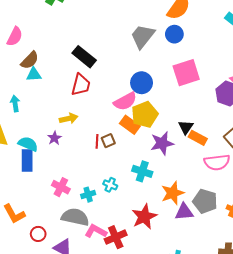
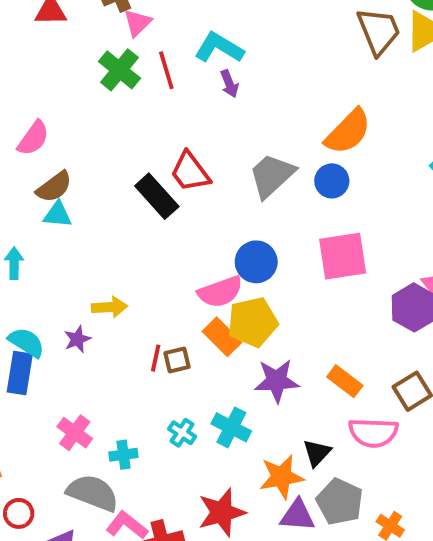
red trapezoid: (81, 85) -> (190, 172), moved, turned 120
black triangle: (186, 127) -> (317, 453), moved
cyan cross: (110, 185) -> (182, 433), moved

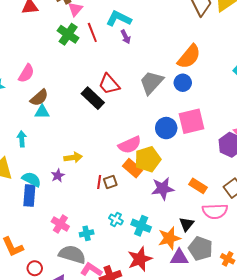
blue circle: (256, 262) -> (166, 128), moved
cyan cross: (231, 427) -> (141, 226), moved

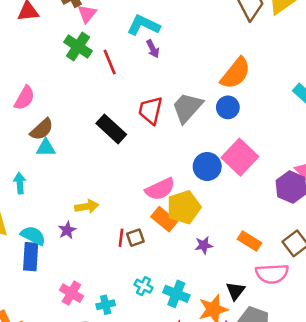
red line: (92, 32) -> (110, 62), moved
red trapezoid: (109, 84) -> (150, 110), moved, turned 55
pink square: (191, 121) -> (240, 157), turned -32
purple star: (163, 189) -> (204, 245), size x0.6

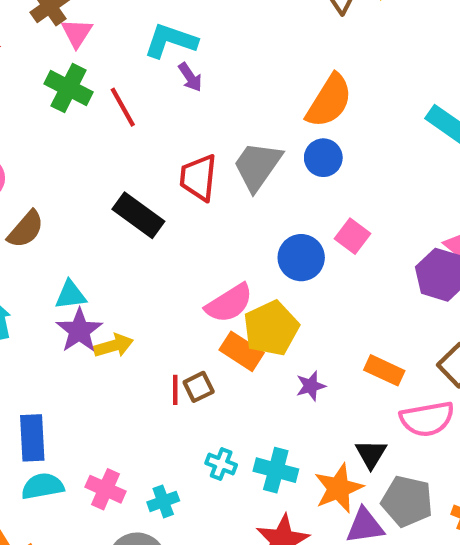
cyan triangle: (46, 148) -> (71, 295), moved
pink square: (240, 157) -> (352, 236), size x0.6
purple star: (67, 230) -> (79, 331), moved, size x1.5
cyan semicircle: (33, 236) -> (43, 486), moved, turned -30

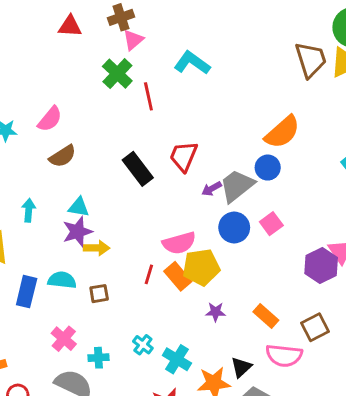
purple arrow: (190, 77) -> (212, 189), moved, turned 78
gray trapezoid: (257, 166) -> (237, 186), moved
brown square: (199, 387) -> (99, 294), moved
red line: (175, 390) -> (149, 274), moved
cyan semicircle: (43, 486) -> (62, 280), moved

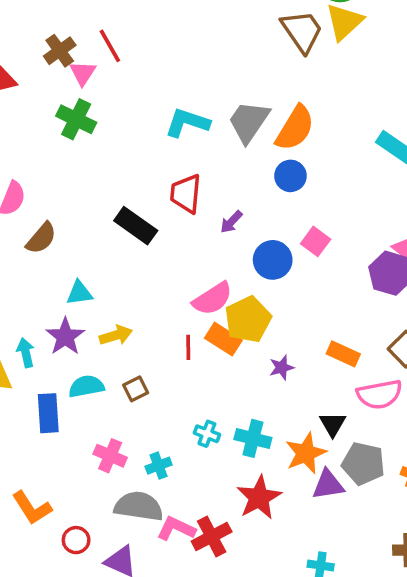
cyan L-shape: (192, 63) -> (187, 123), moved
red line: (148, 96) -> (110, 46), moved
gray trapezoid: (237, 186) -> (249, 122), moved
cyan arrow: (29, 210) -> (26, 353), moved
purple star: (77, 232) -> (65, 337), moved

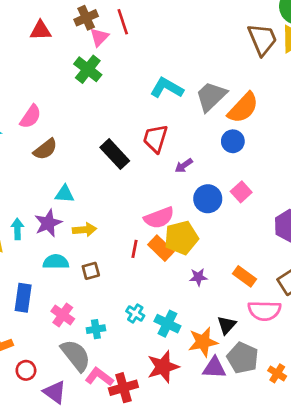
blue rectangle: (48, 413) -> (23, 298), moved
gray semicircle: (139, 506) -> (76, 355), turned 32

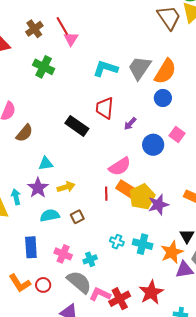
pink triangle: (99, 37) -> (71, 39), moved
yellow pentagon: (181, 238) -> (142, 197), moved
purple star: (198, 277) -> (158, 205), size x1.5
red star: (163, 367) -> (151, 292), moved
red circle: (26, 370) -> (43, 285), moved

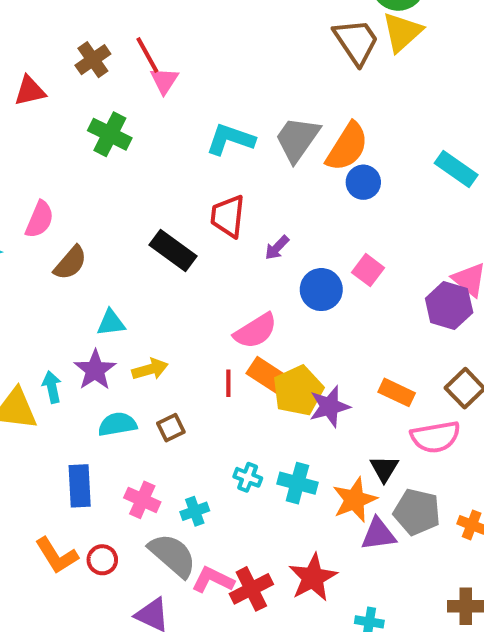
blue circle: (163, 98) -> (363, 182), moved

